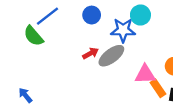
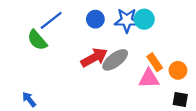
blue star: (123, 30) -> (127, 20), moved
red arrow: (90, 53) -> (94, 58), size x1.6
orange rectangle: (158, 88) -> (155, 62), moved

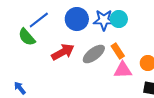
blue circle: (95, 19) -> (77, 19), size x1.5
red arrow: (94, 58) -> (63, 52), moved
orange rectangle: (155, 62) -> (118, 51), moved

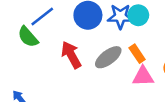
red arrow: (63, 52) -> (71, 55), turned -90

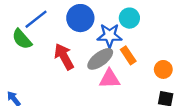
blue star: (120, 16) -> (110, 36), moved
pink triangle: (143, 76) -> (110, 79), moved

